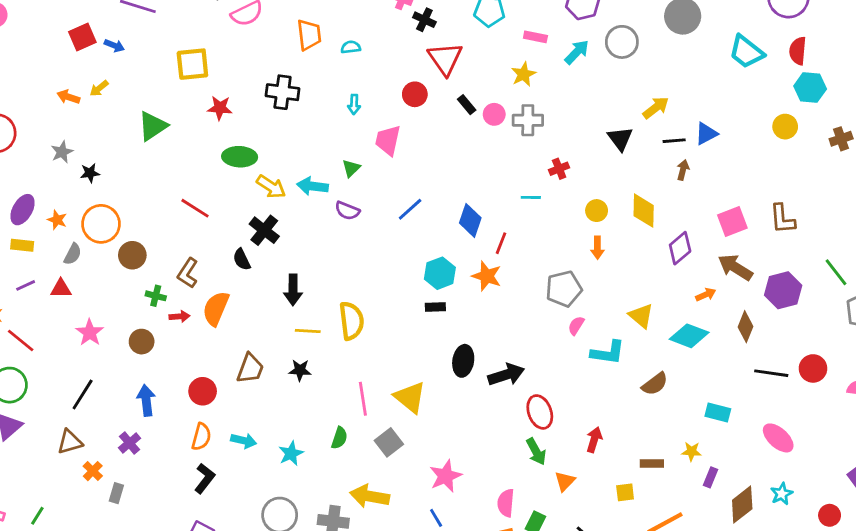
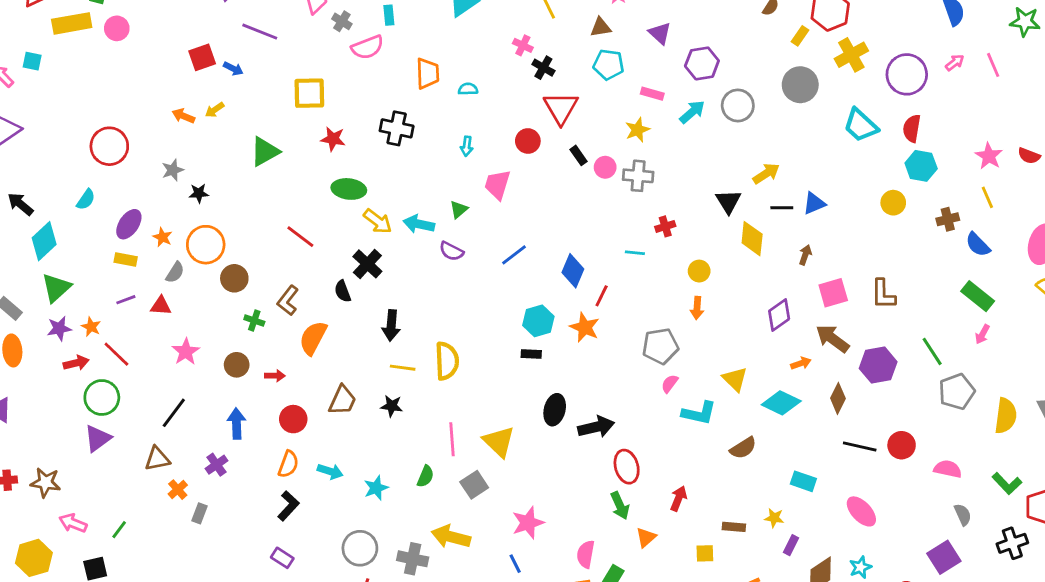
brown arrow: (683, 170) -> (805, 255), moved
yellow diamond: (644, 211) -> (752, 239), moved
red arrow: (179, 316) -> (275, 376), moved

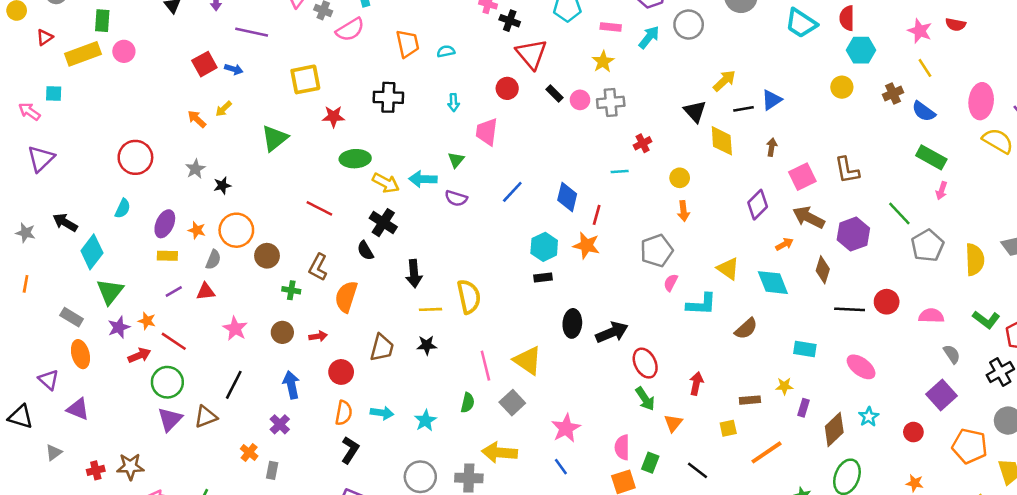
orange arrow: (183, 116) -> (197, 119), turned 30
cyan diamond: (781, 403) -> (773, 283), turned 52
brown triangle: (157, 459) -> (206, 417), moved

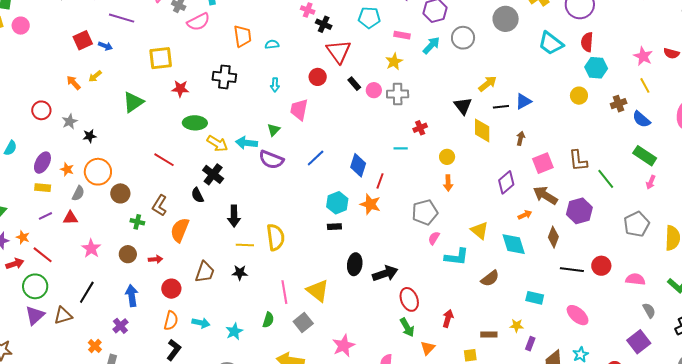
red circle: (135, 157) -> (41, 110), moved, size x0.7
purple semicircle: (456, 198) -> (271, 160), size x1.4
green line: (899, 214) -> (606, 179), moved

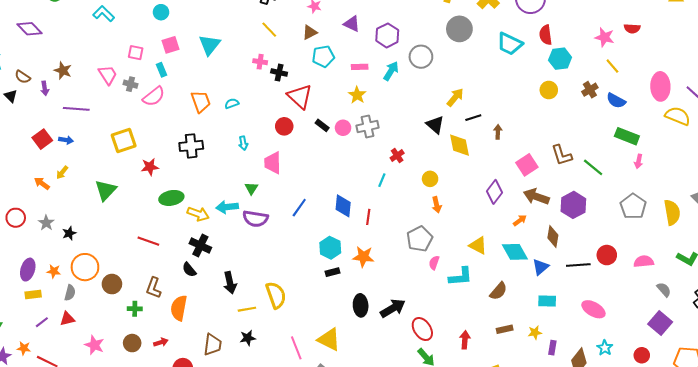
blue triangle: (523, 101) -> (541, 267), moved
brown arrow: (521, 138) -> (498, 132), moved
cyan line: (401, 148) -> (382, 180), turned -56
orange star: (370, 204) -> (363, 257), moved
brown rectangle: (489, 334) -> (505, 329), moved

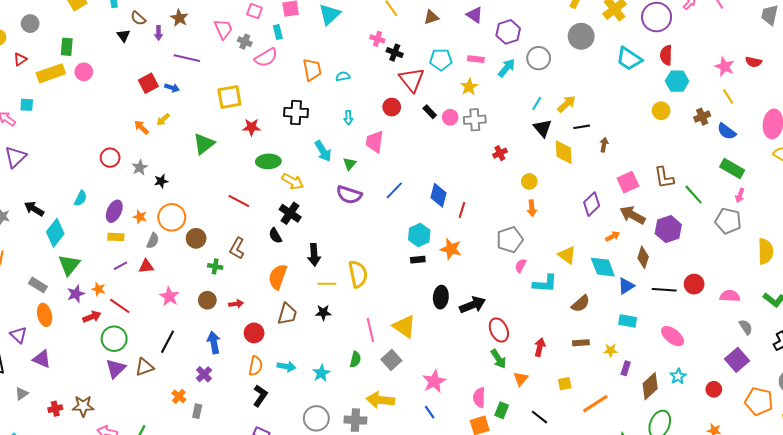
cyan pentagon: (323, 56) -> (441, 60), moved
cyan line: (382, 180) -> (537, 103), moved
gray pentagon: (633, 206) -> (728, 221), moved, turned -30
cyan arrow: (227, 207) -> (323, 151), moved, turned -125
orange semicircle: (179, 308) -> (278, 277), moved

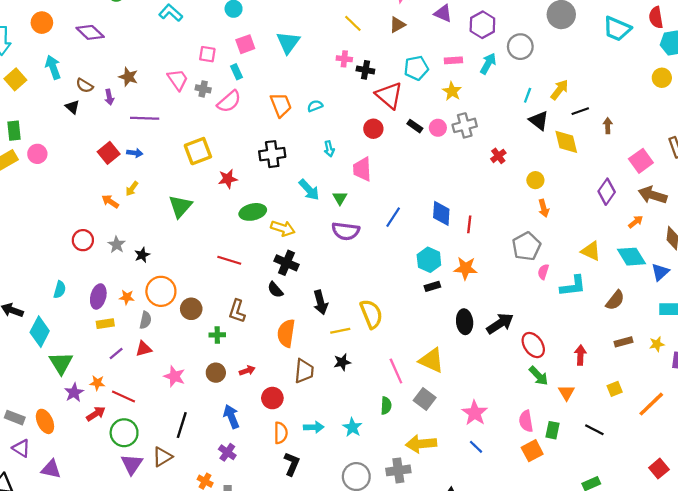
gray rectangle: (38, 285) -> (15, 418), moved

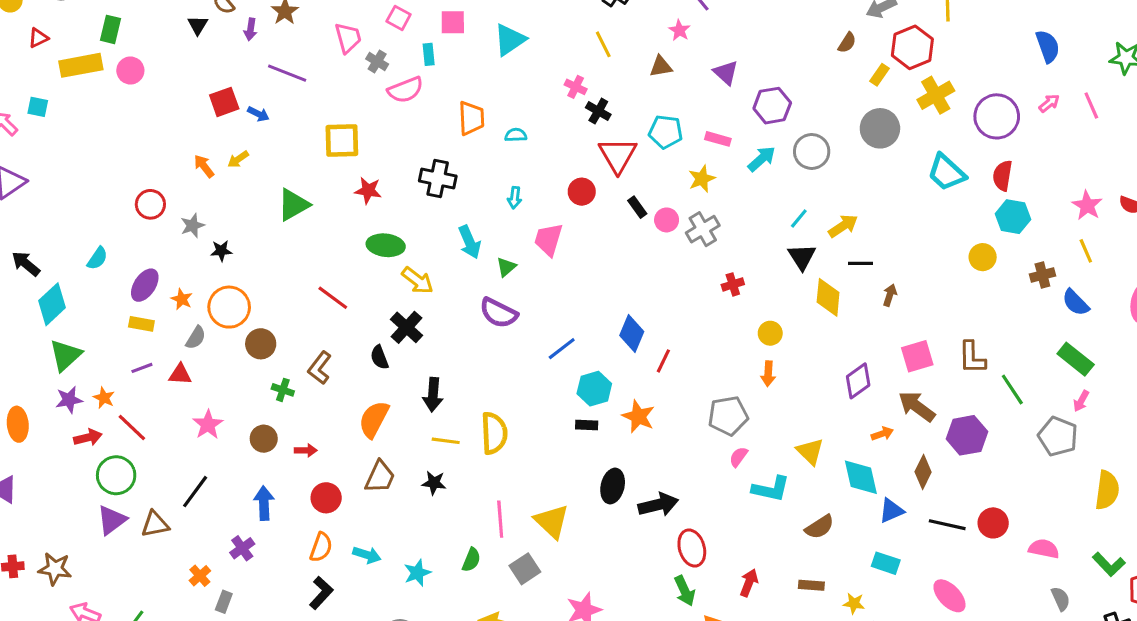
gray cross: (465, 125) -> (703, 229), turned -35
blue line: (393, 217) -> (562, 349), moved

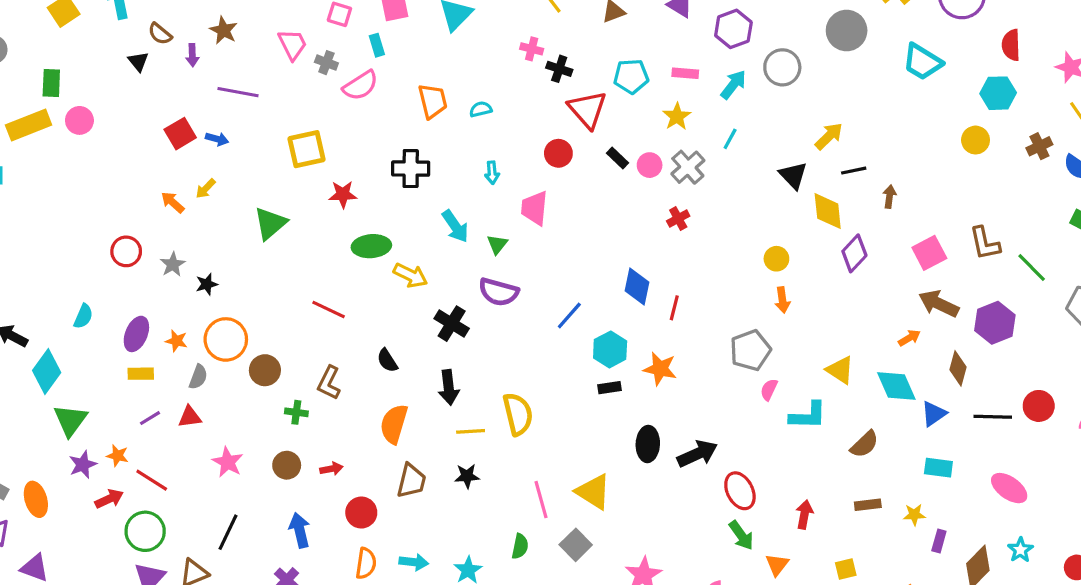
red semicircle: (1003, 176) -> (1011, 45), moved
cyan line: (799, 219) -> (730, 139), moved
red cross: (733, 284) -> (678, 218), moved
black cross: (407, 327) -> (452, 324), moved
purple diamond: (858, 381) -> (854, 253), moved

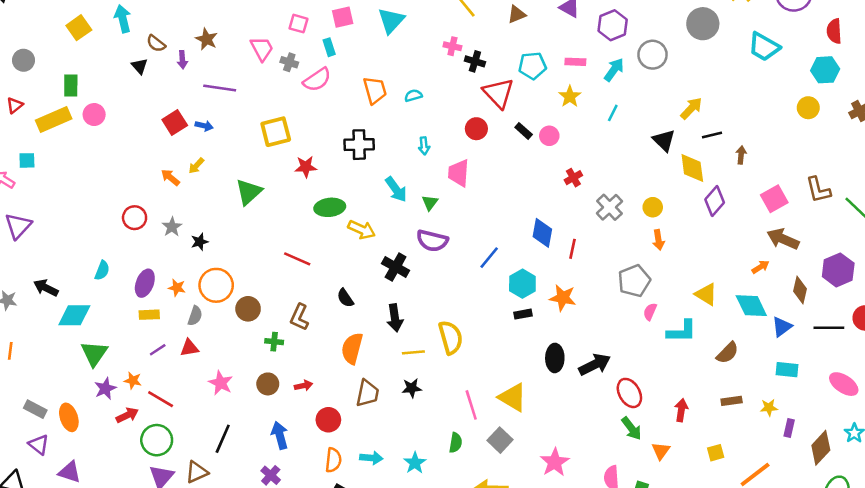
gray cross: (688, 167) -> (609, 207), moved
purple hexagon: (995, 323) -> (838, 270), moved
cyan diamond: (47, 372) -> (74, 315), turned 56

